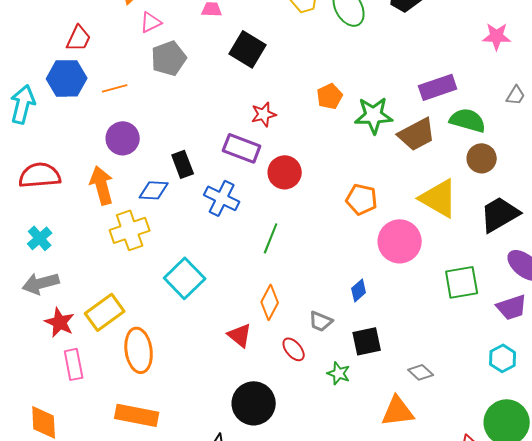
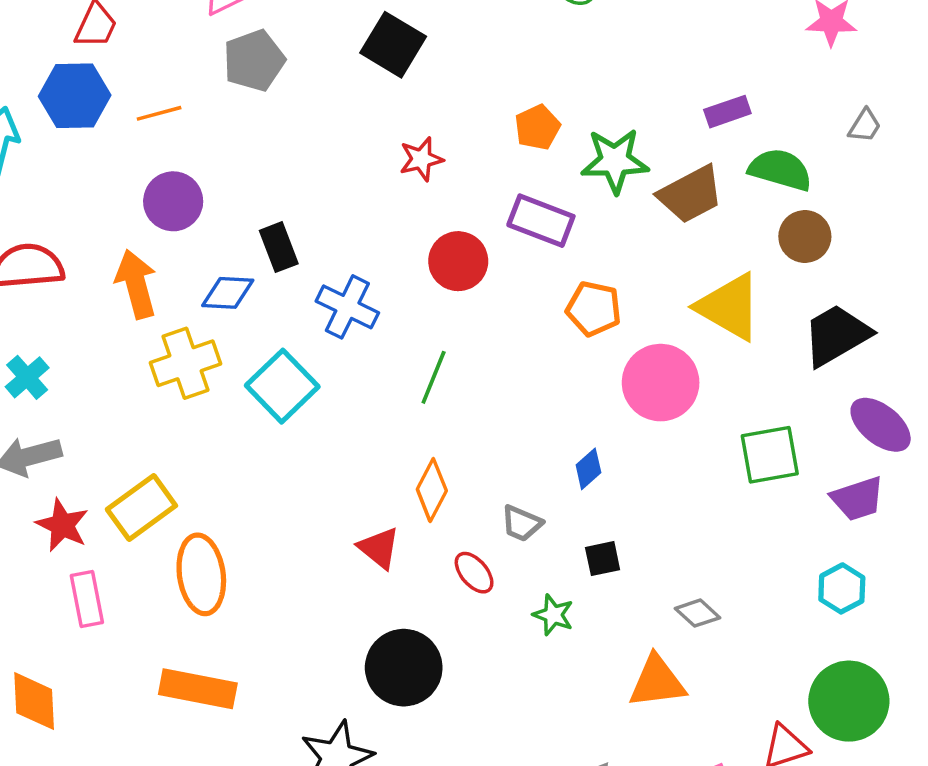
purple rectangle: (438, 87) -> (727, 112), size x0.7
purple rectangle: (242, 148) -> (541, 221), moved
cyan square: (185, 278) -> (282, 386), moved
black square: (367, 341) -> (603, 559), size x0.7

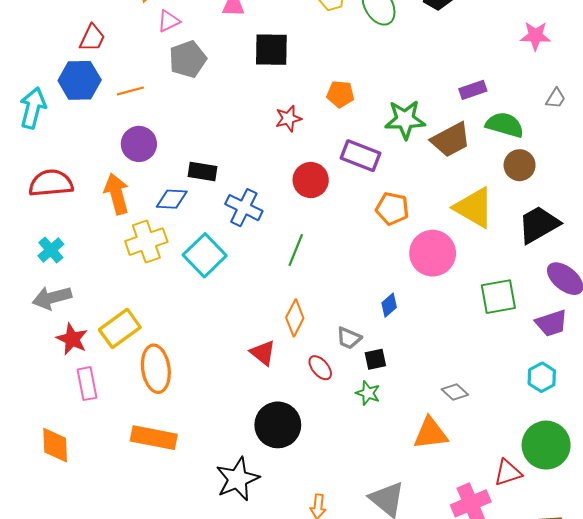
black square: (393, 45) -> (271, 50), turned -30
orange pentagon: (537, 127) -> (340, 94), moved, turned 30
black rectangle: (279, 247) -> (203, 172), turned -60
black square: (603, 559) -> (375, 359), moved

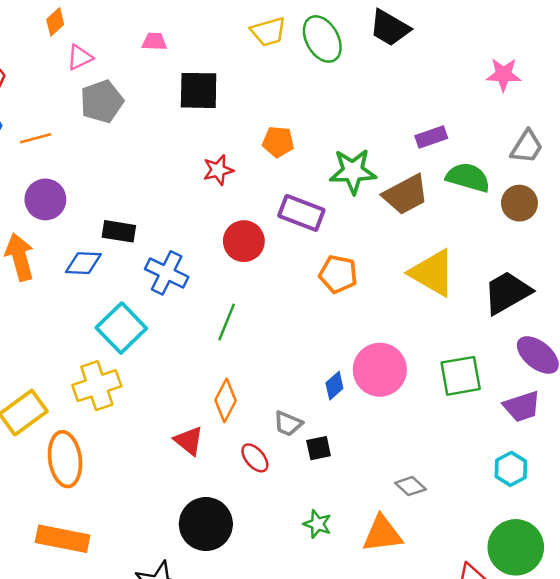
gray trapezoid: (556, 98) -> (527, 147), size x1.4
brown circle: (520, 165) -> (519, 203), moved
yellow cross: (146, 242) -> (97, 386), moved
pink circle: (433, 253) -> (380, 370), moved
green star: (368, 393) -> (317, 524), moved

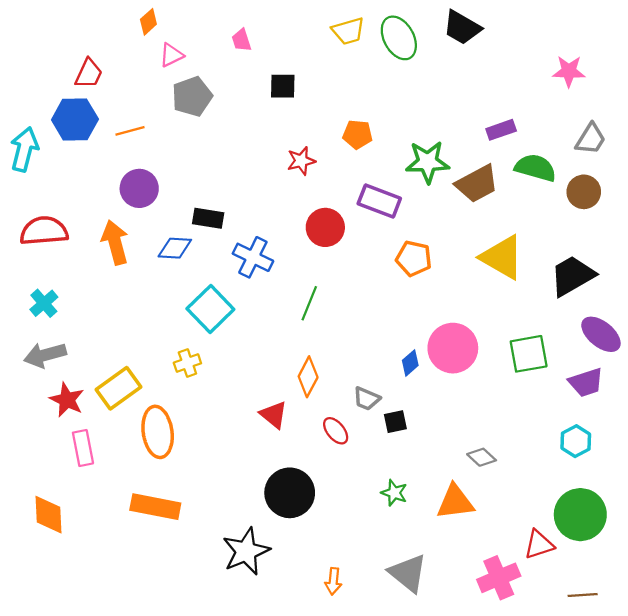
pink trapezoid: (154, 41) -> (241, 40), turned -110
black square: (199, 90) -> (283, 86), size x0.7
yellow cross: (97, 386) -> (187, 363), size x0.6

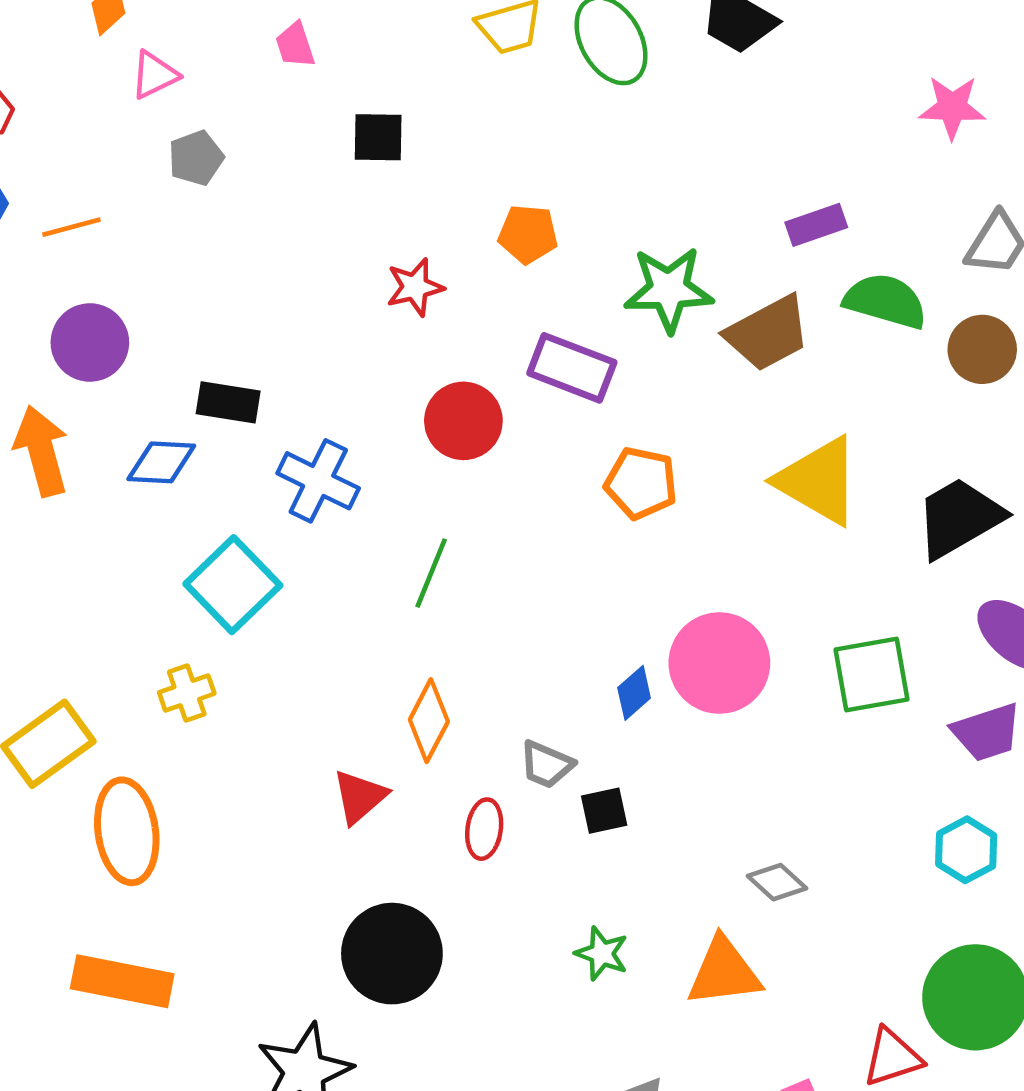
gray pentagon: (192, 96) -> (196, 158), size x0.7
red triangle: (274, 415) -> (360, 797), turned 40
red ellipse: (336, 431) -> (484, 829), turned 48

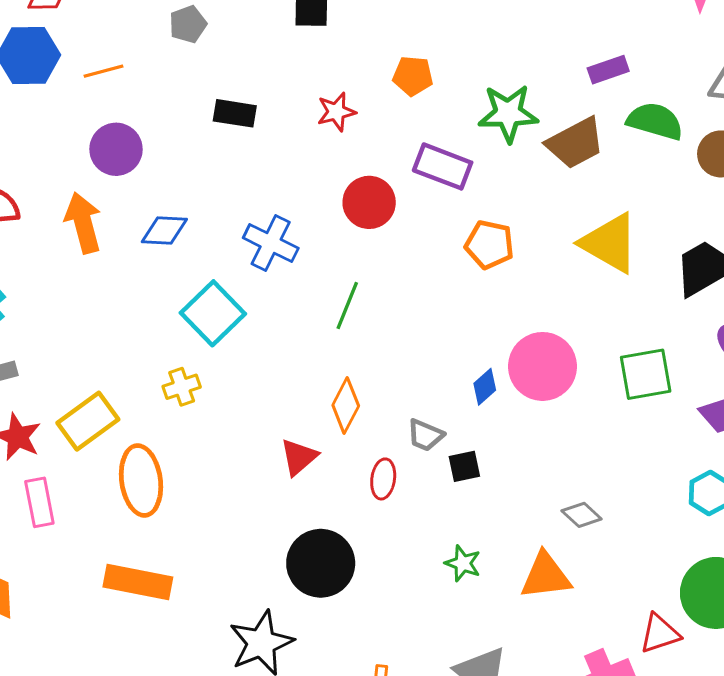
black rectangle: (228, 402) -> (235, 113), moved

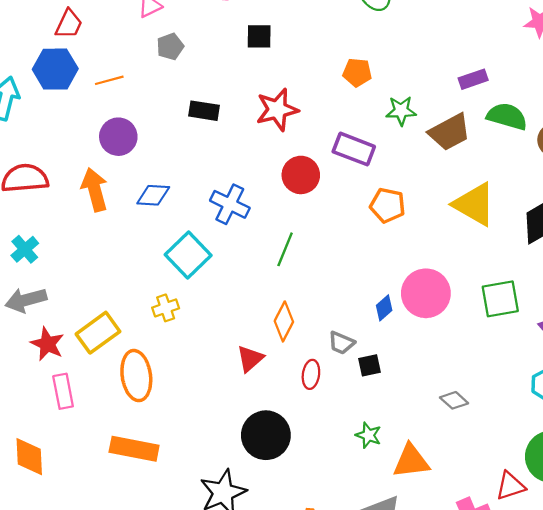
orange pentagon: (413, 76) -> (357, 72), moved
red star: (336, 112) -> (277, 110), size x1.5
green star: (508, 113) -> (401, 111), size x0.7
orange triangle: (546, 576) -> (411, 461), moved

